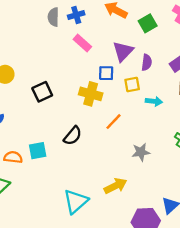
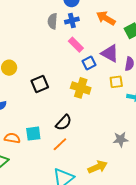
purple triangle: (123, 51) -> (110, 53), turned -48
blue square: (106, 73) -> (89, 63), moved, turned -32
orange line: (114, 122) -> (60, 144), moved

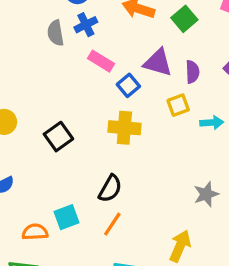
yellow arrow: (98, 167) -> (180, 246), turned -30

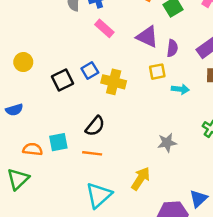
blue square: (128, 85) -> (90, 71), moved
orange line: (112, 224) -> (92, 153), turned 54

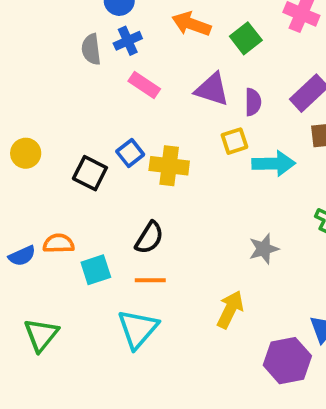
black square: (63, 80) -> (90, 173), turned -30
cyan arrow: (180, 89) -> (274, 164), size x1.5
blue semicircle: (14, 110) -> (22, 256), moved
orange semicircle: (33, 149) -> (59, 243), moved
cyan triangle: (99, 195) -> (138, 329), moved

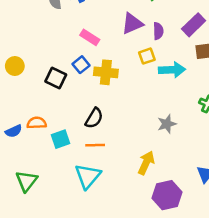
pink rectangle: (144, 85) -> (90, 37), moved
purple triangle: (212, 89) -> (132, 23), turned -40
purple hexagon: (287, 361) -> (167, 195), moved

